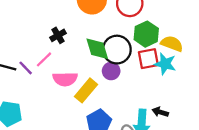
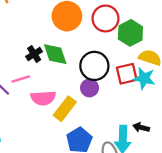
green hexagon: (146, 34) -> (130, 33), moved
green diamond: (97, 49) -> (55, 54), moved
pink line: (44, 59) -> (21, 79), turned 30

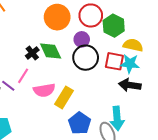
red square: (127, 74) -> (114, 61), turned 30
pink line: (21, 79) -> (23, 76), turned -35
purple circle: (90, 88) -> (82, 39), moved
black arrow: (141, 127) -> (130, 85), moved, size x1.5

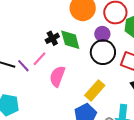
pink semicircle: (44, 90) -> (57, 76), turned 110
yellow rectangle: (64, 97) -> (95, 90), moved

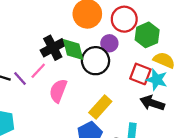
black cross: (52, 38) -> (53, 48), size x1.5
black circle: (103, 52) -> (96, 61), moved

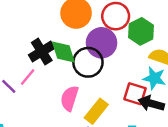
purple circle: (109, 43) -> (102, 43), size x1.6
red square: (140, 74) -> (135, 94), moved
pink semicircle: (58, 91) -> (69, 98), moved

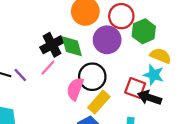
black circle: (88, 62) -> (92, 77), moved
pink line: (28, 77) -> (48, 68), moved

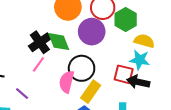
purple line: (20, 75) -> (22, 94), moved

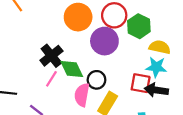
green diamond: (59, 42) -> (72, 69), moved
black circle: (82, 68) -> (96, 80), size x0.7

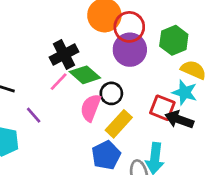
red circle: (114, 15) -> (129, 27), moved
green diamond: (72, 69) -> (85, 75), turned -35

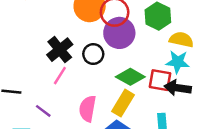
green diamond: (85, 75) -> (130, 77), moved
black circle: (111, 93) -> (93, 54), moved
pink semicircle: (91, 108) -> (88, 109), moved

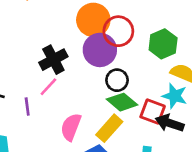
purple circle: (119, 33) -> (100, 50), moved
black circle: (93, 54) -> (117, 80), moved
purple line: (43, 111) -> (27, 106), moved, turned 35

